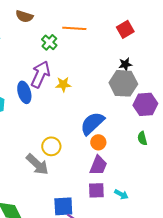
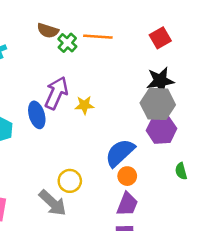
brown semicircle: (24, 16) -> (48, 31), moved
green cross: (49, 42) -> (67, 43), moved
black star: (125, 64) -> (160, 81), size x1.6
purple hexagon: (145, 104) -> (161, 130), moved

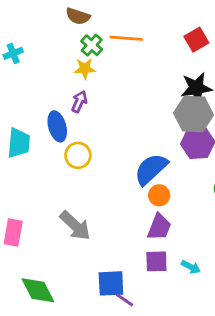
brown semicircle: (48, 31) -> (78, 16), moved
purple arrow: (56, 93) -> (79, 102), size x0.6
yellow star: (84, 105) -> (85, 69), moved
yellow circle: (70, 181) -> (78, 155), moved

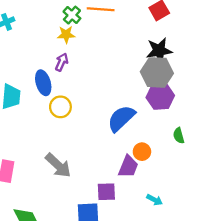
orange circle: (159, 195) -> (142, 152), moved
purple square: (156, 261) -> (106, 192), moved

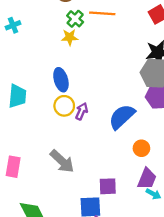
purple arrow: (62, 62) -> (82, 111), moved
blue ellipse: (43, 83) -> (61, 80), moved
purple trapezoid: (128, 167) -> (147, 179), moved

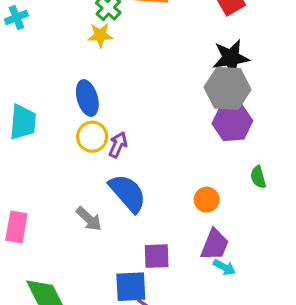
blue semicircle: (122, 117) -> (128, 193), moved, turned 92
gray arrow: (62, 161) -> (89, 219), size x0.7

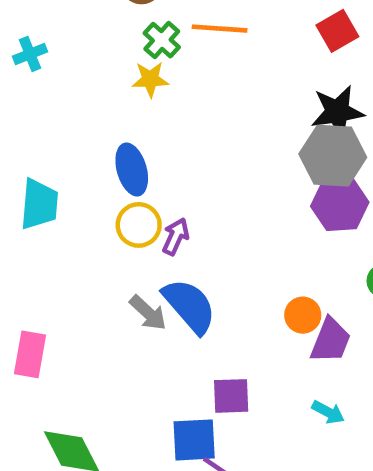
gray arrow: (89, 219) -> (148, 313), moved
purple trapezoid: (215, 245) -> (330, 341), moved

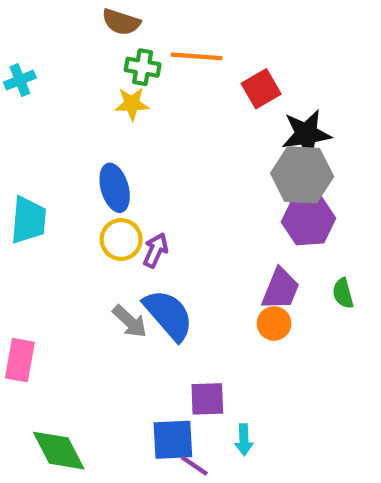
red square: (337, 31) -> (261, 89), moved
green cross: (162, 40) -> (143, 67), turned -32
purple trapezoid: (330, 341) -> (280, 289), moved
cyan arrow: (328, 412) -> (244, 440), moved, turned 60

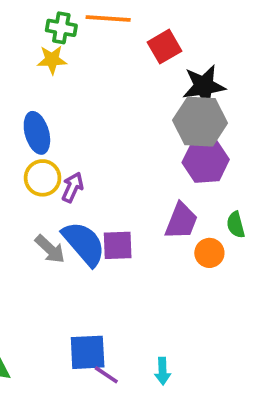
orange circle: (274, 323) -> (209, 253), moved
purple square: (207, 399) -> (118, 245), moved
cyan arrow: (244, 440) -> (163, 371), moved

